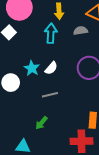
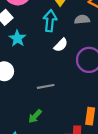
cyan star: (32, 68) -> (17, 38), moved
white semicircle: (51, 68) -> (61, 45), moved

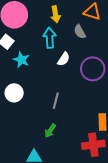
gray semicircle: (82, 20) -> (80, 32), turned -104
gray line: (46, 86) -> (56, 101), turned -56

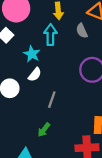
white semicircle: (64, 59) -> (35, 75), moved
cyan star: (21, 60) -> (32, 54), moved

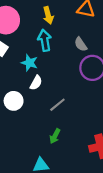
gray semicircle: (82, 31) -> (81, 44), moved
gray line: (52, 100) -> (57, 105), turned 42

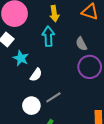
cyan star: (29, 63) -> (21, 58), moved
white circle: (14, 101) -> (31, 106), moved

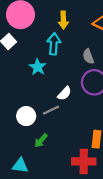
cyan star: (21, 58) -> (38, 67), moved
white semicircle: (36, 75) -> (64, 93), moved

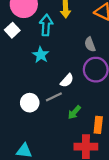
cyan arrow: (54, 44) -> (46, 25), moved
green arrow: (41, 140) -> (74, 112), moved

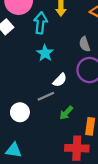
cyan star: (41, 55) -> (45, 53), moved
white circle: (30, 103) -> (20, 112), moved

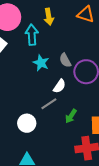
gray semicircle: (85, 44) -> (65, 60), moved

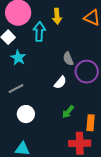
cyan star: (41, 63) -> (18, 58), moved
gray line: (49, 104) -> (16, 89), moved

